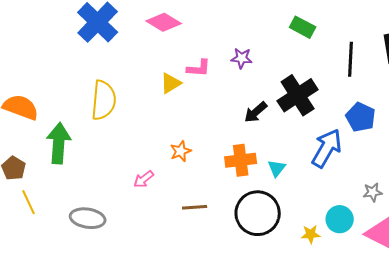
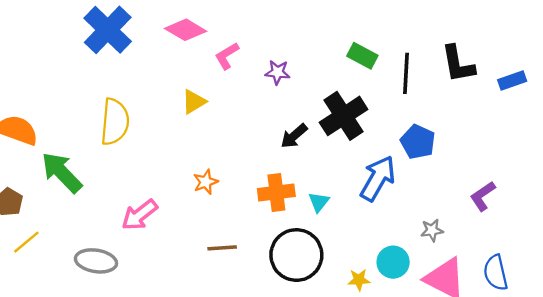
green rectangle: (303, 27) -> (362, 56), moved
pink L-shape: (199, 68) -> (227, 56), moved, turned 145
green arrow: (59, 143) -> (62, 172), turned -48
pink arrow: (144, 179) -> (140, 215), moved, size x1.5
yellow line: (29, 202) -> (26, 242), turned 75

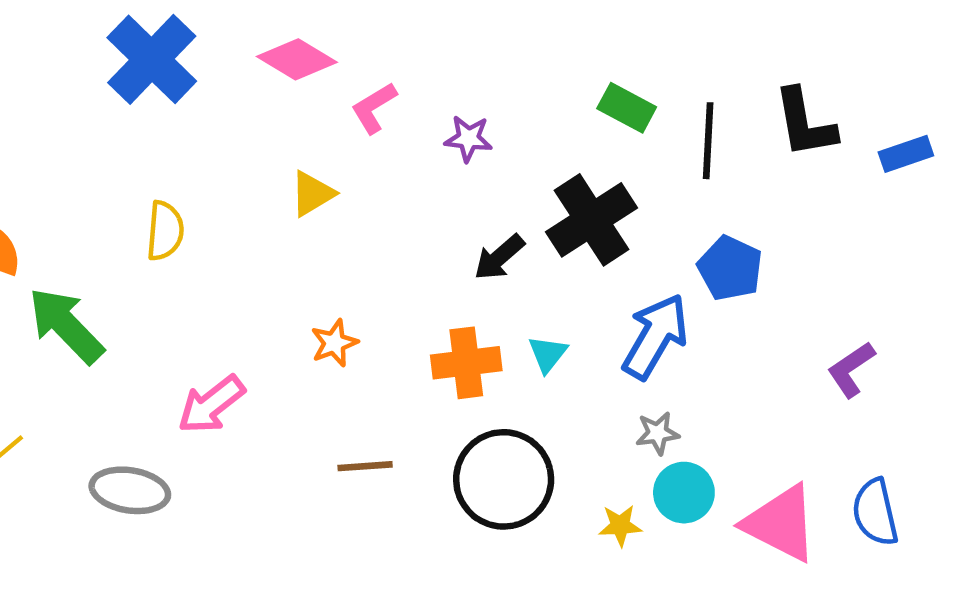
yellow semicircle: (115, 122) -> (165, 231), size x0.7
cyan triangle: (319, 202) -> (548, 354), moved
gray star: (432, 230) -> (658, 433), moved

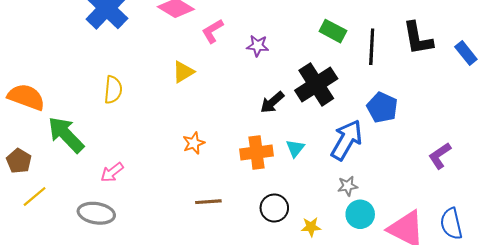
blue rectangle: (906, 154) -> (466, 53), turned 70
pink arrow: (211, 405) -> (112, 172), moved, size x0.7
black circle: (504, 479) -> (274, 208), size x0.6
yellow star: (620, 526) -> (311, 227), moved

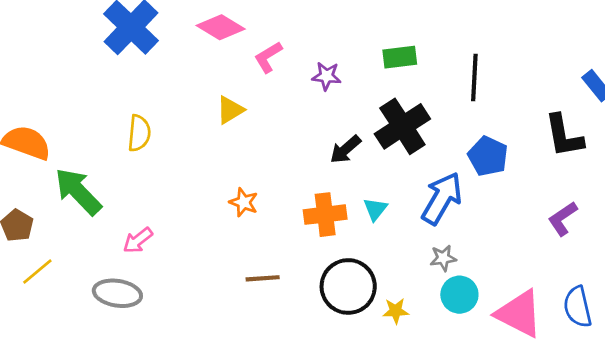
green rectangle: (333, 31) -> (400, 57), moved, turned -35
black L-shape: (418, 38) -> (564, 136), moved
orange star: (194, 143) -> (244, 202), turned -30
black circle: (274, 208) -> (348, 286), size x1.5

